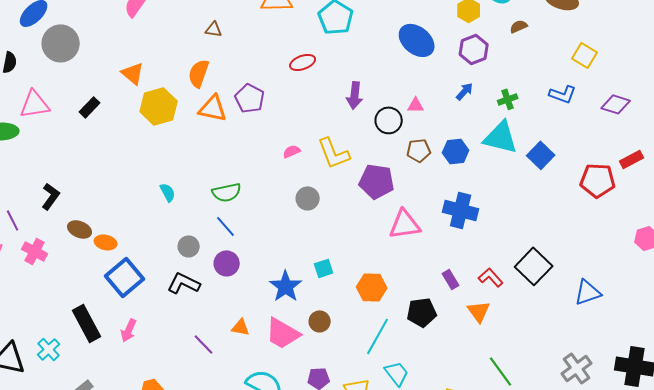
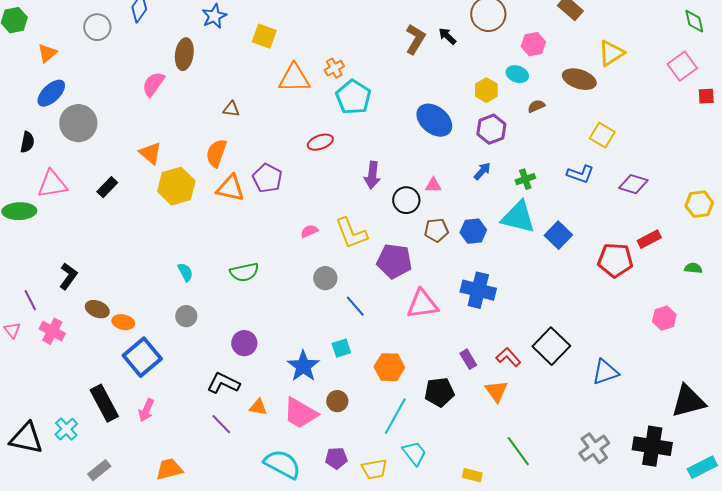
blue line: (226, 226) -> (355, 306), moved
gray circle: (189, 246) -> (186, 316), moved
black L-shape: (184, 283) -> (223, 383), moved

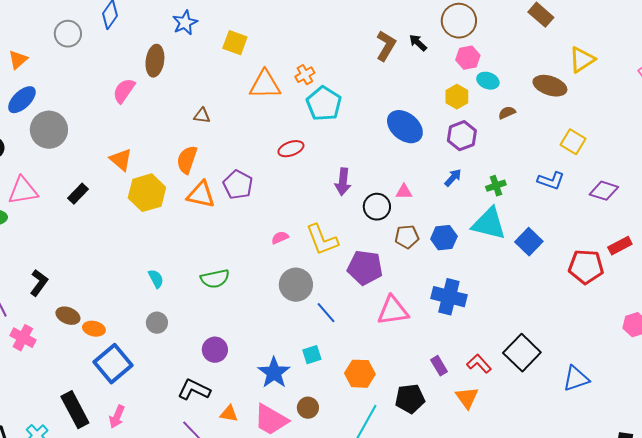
pink hexagon: (533, 44) -> (468, 58), moved
gray circle: (325, 278) -> (296, 285), size x1.4

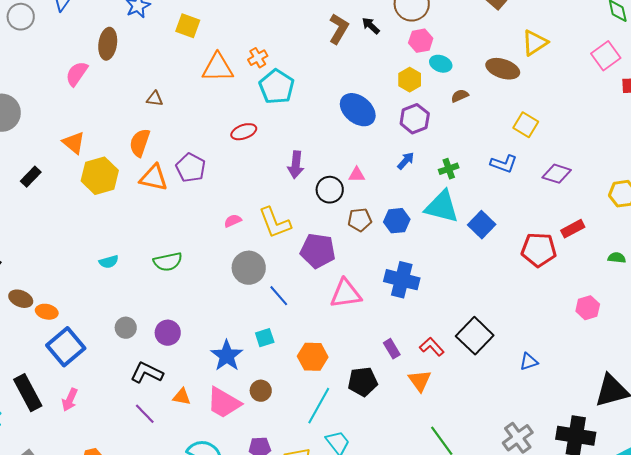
cyan semicircle: (156, 279) -> (109, 262), turned 102
gray circle: (157, 323) -> (126, 328), moved
blue triangle: (576, 379) -> (529, 362), size x0.7

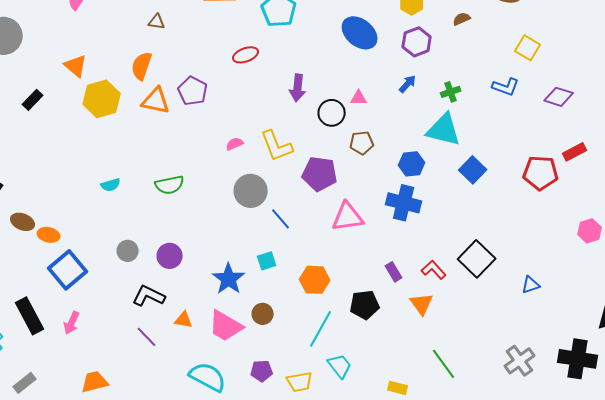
blue hexagon: (397, 221) -> (412, 164), moved
blue square: (482, 225) -> (473, 170), moved

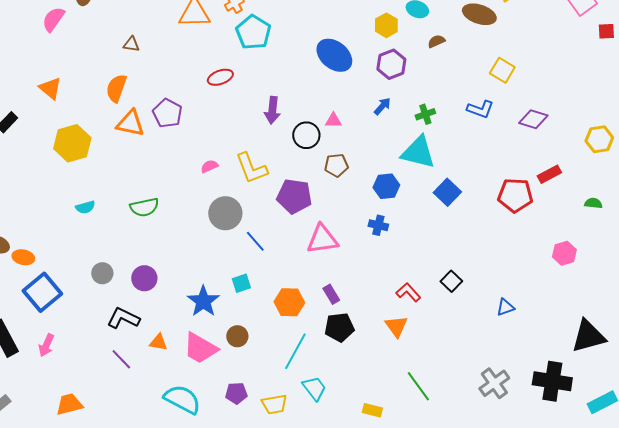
yellow hexagon: (102, 99) -> (72, 143), moved
blue cross: (404, 203) -> (378, 225), size x0.6
black square: (477, 259) -> (451, 281), size x0.6
purple rectangle: (394, 272) -> (331, 294), moved

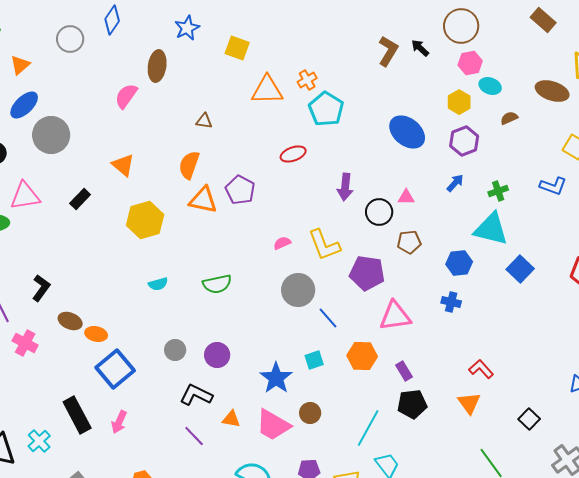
black square: (451, 281) -> (529, 419), moved
orange hexagon: (289, 302) -> (362, 356), moved

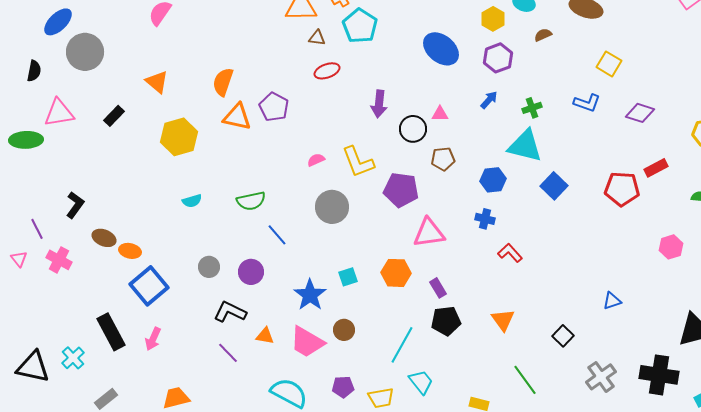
brown triangle: (204, 121) -> (317, 38), moved
blue line: (328, 318) -> (277, 235), moved
red L-shape: (481, 369) -> (510, 253), moved

